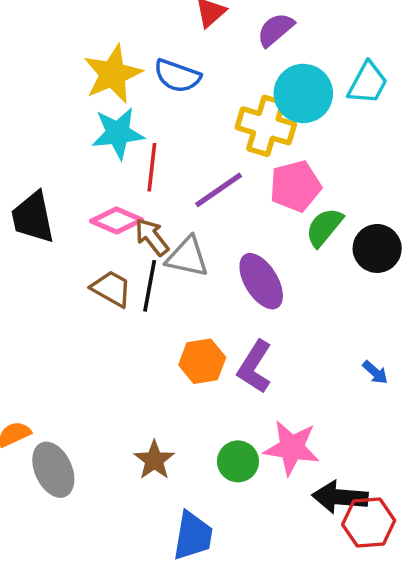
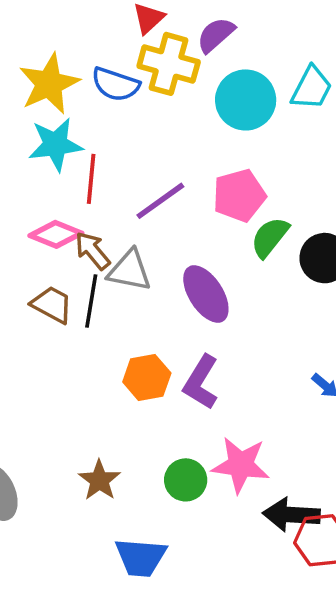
yellow cross: (266, 126) -> (169, 64), moved
blue trapezoid: (193, 536) -> (141, 557), turned 86

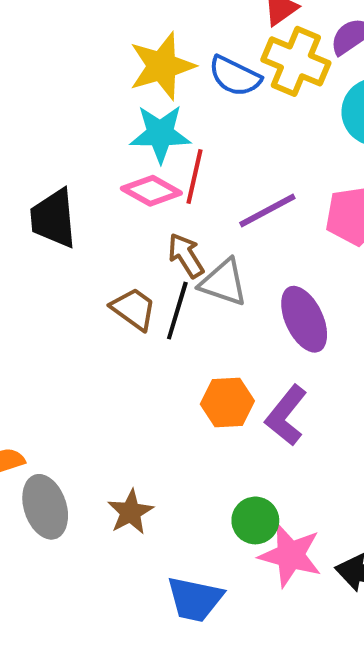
pink diamond: (56, 234) -> (151, 191), moved
pink star: (241, 465) -> (290, 555), moved
brown star: (99, 480) -> (130, 512), moved

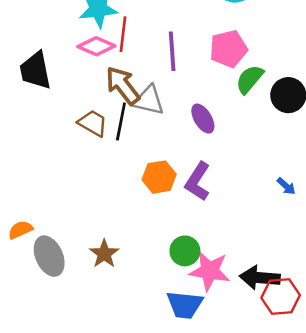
purple line: (267, 210) -> (172, 51), turned -60
brown arrow: (186, 255) -> (123, 85), size x1.4
purple ellipse: (304, 319) -> (203, 119), size x0.7
blue trapezoid: (195, 599) -> (185, 305), moved

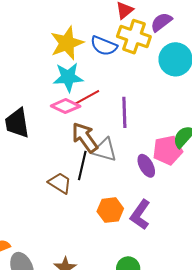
red line: (123, 34) -> (87, 98), turned 52
pink pentagon: (228, 49) -> (168, 150), moved
brown trapezoid: (93, 123) -> (60, 183), moved

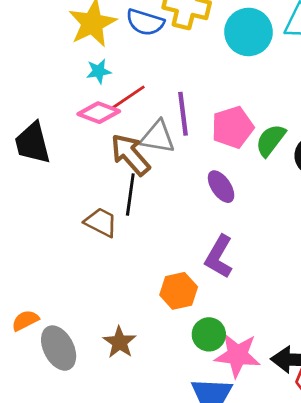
cyan star: (68, 77) -> (99, 71), size x0.6
gray triangle: (105, 150) -> (158, 137), moved
pink pentagon: (168, 150) -> (232, 127), moved
orange hexagon: (110, 210) -> (179, 291), moved

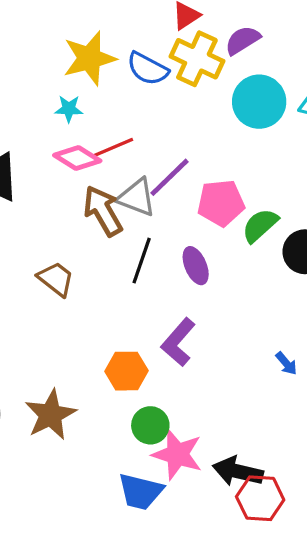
cyan star: (99, 71) -> (69, 109), moved
purple line: (183, 114) -> (170, 177), turned 42
black line: (130, 195) -> (142, 261), moved
brown star: (120, 342) -> (51, 415), size x1.4

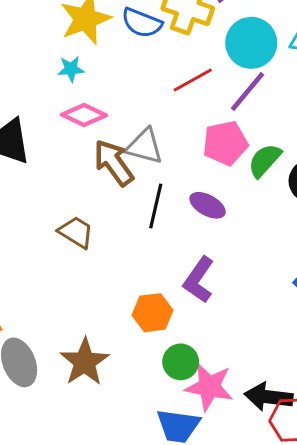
red line: (112, 148) -> (193, 80), moved
purple line: (170, 177) -> (247, 92), moved
purple ellipse: (196, 266) -> (208, 205), turned -32

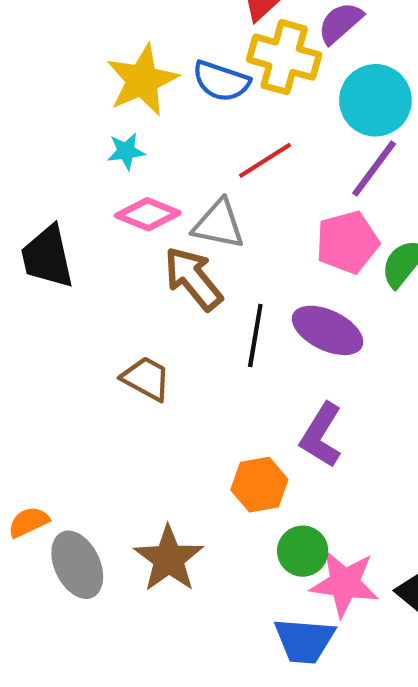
red line: (193, 80) -> (265, 160), moved
gray triangle: (144, 146) -> (219, 224), moved
purple ellipse: (208, 205) -> (328, 330), size x1.4

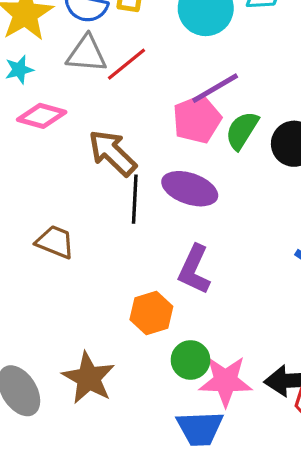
purple line: (374, 169) -> (215, 88), moved, turned 30
gray triangle: (219, 224) -> (87, 54), moved
brown arrow: (193, 278) -> (112, 153), moved

